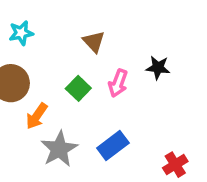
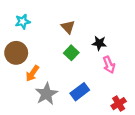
black star: (158, 68) -> (99, 43), moved
pink arrow: (118, 83) -> (109, 65), moved, turned -42
green square: (78, 88) -> (71, 53), moved

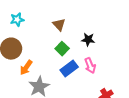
pink arrow: (109, 65) -> (90, 66), moved
blue rectangle: (80, 92) -> (69, 69), moved

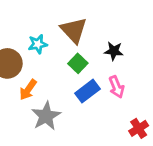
cyan star: (17, 20) -> (38, 44), moved
brown triangle: (59, 25) -> (74, 30), size x1.5

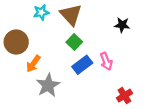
cyan star: (38, 44) -> (41, 12), moved
black star: (114, 51) -> (122, 25), moved

